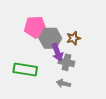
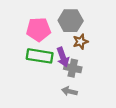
gray hexagon: (50, 38) -> (71, 21), moved
green rectangle: (25, 69) -> (40, 56), moved

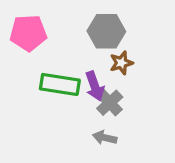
pink pentagon: (39, 29) -> (28, 33), moved
gray cross: (73, 68) -> (110, 103), turned 35

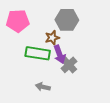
brown star: (121, 63) -> (52, 38), moved
gray arrow: (105, 138) -> (43, 87), moved

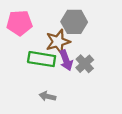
brown star: (52, 38) -> (58, 42), size x1.5
gray cross: (69, 65) -> (85, 64), moved

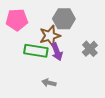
gray cross: (85, 64) -> (90, 49), moved
gray arrow: (47, 96) -> (49, 83), moved

